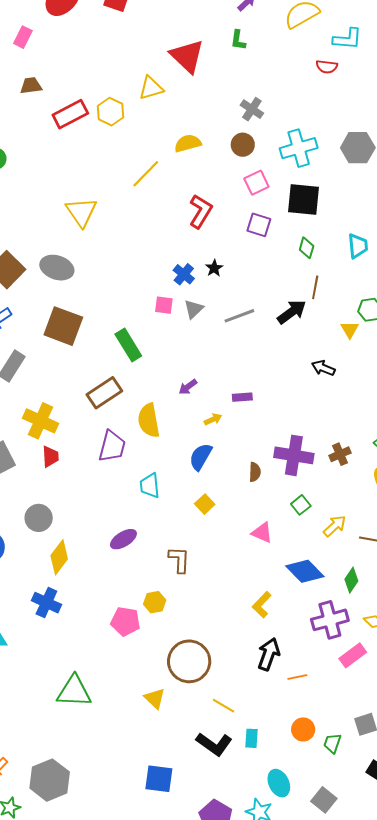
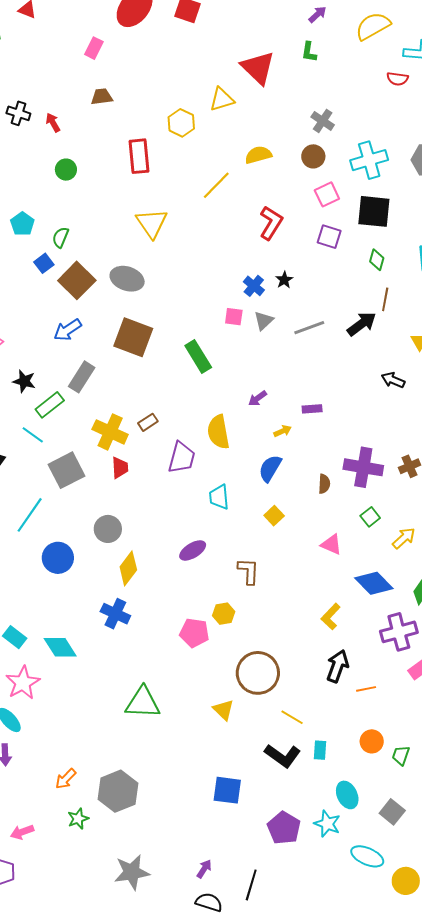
red rectangle: (70, 114) -> (139, 156), moved, turned -68
brown rectangle: (104, 393) -> (148, 422), moved, size x0.6

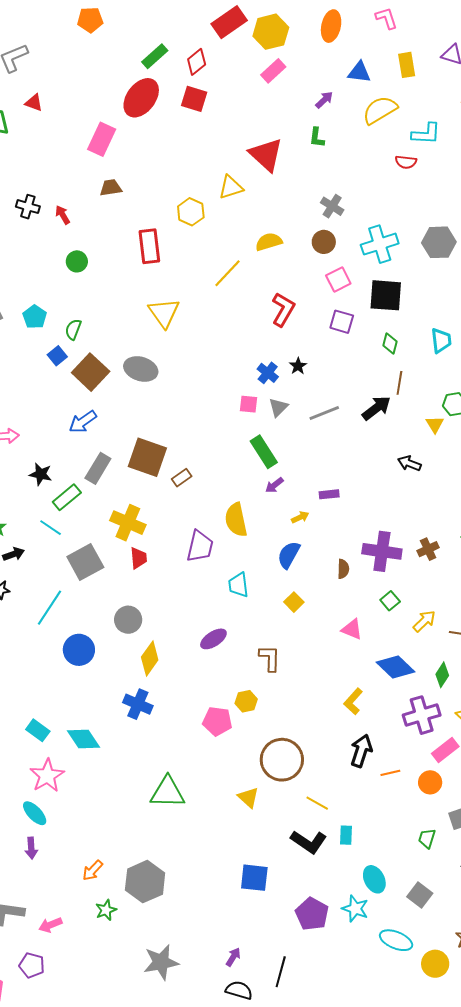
pink rectangle: (94, 48) -> (102, 139), size x1.5
brown square: (133, 337) -> (147, 457), moved
green rectangle: (198, 356) -> (264, 452), moved
brown rectangle: (148, 422) -> (182, 478), moved
orange circle: (372, 741) -> (430, 782), moved

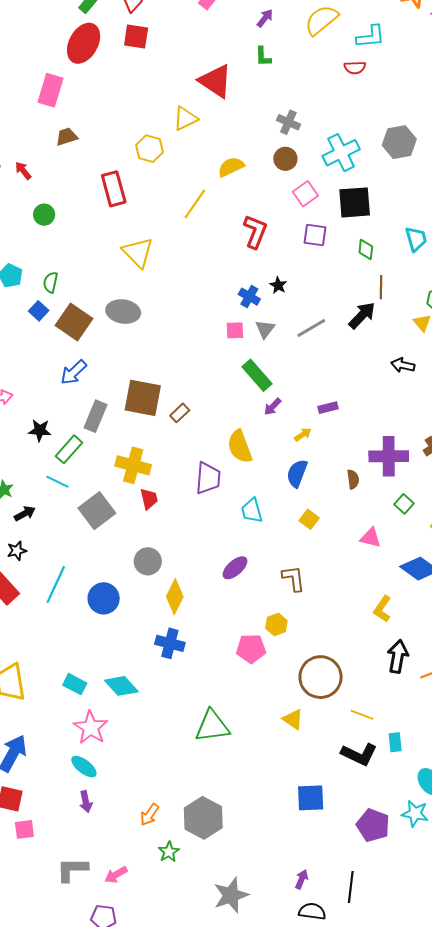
cyan line: (50, 608) -> (56, 585), moved

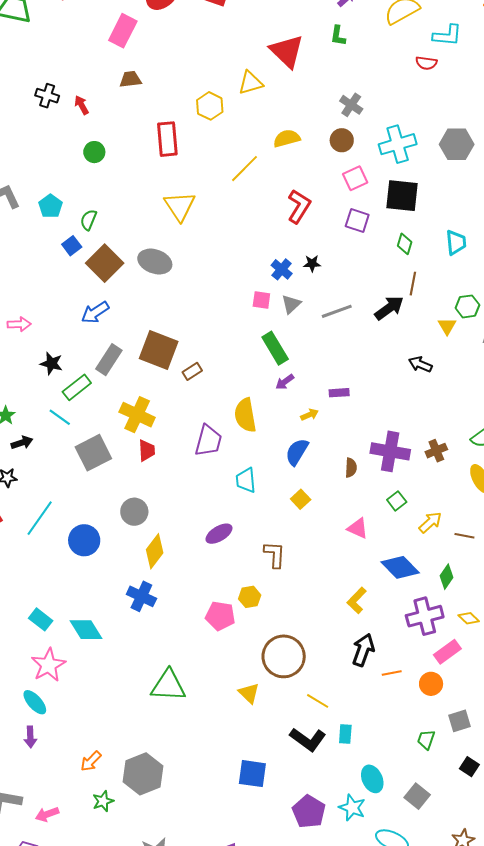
black star: (278, 285) -> (312, 263), turned 30

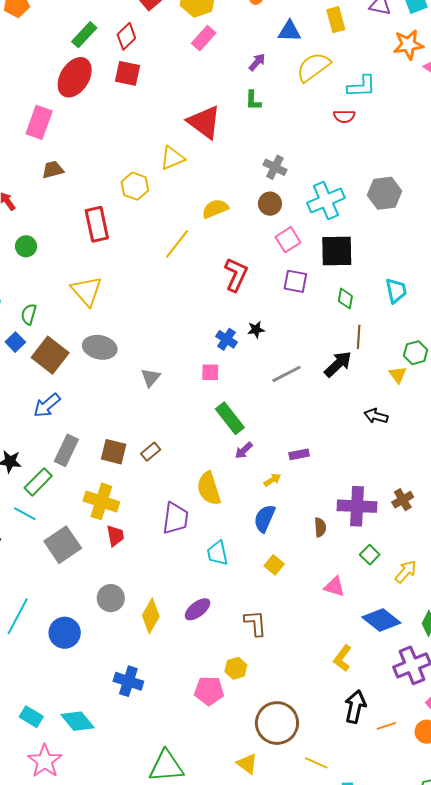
yellow triangle: (180, 206) -> (87, 291), moved
gray triangle: (291, 304) -> (151, 378), moved
brown square: (159, 350) -> (114, 452), moved, size x0.7
yellow diamond: (155, 551) -> (151, 616), moved

